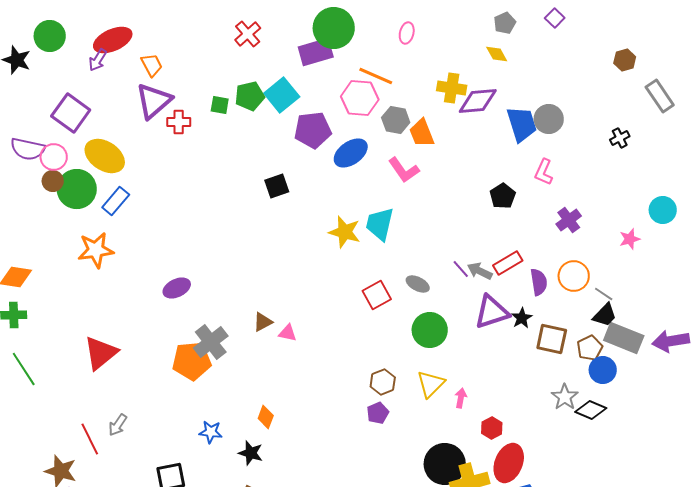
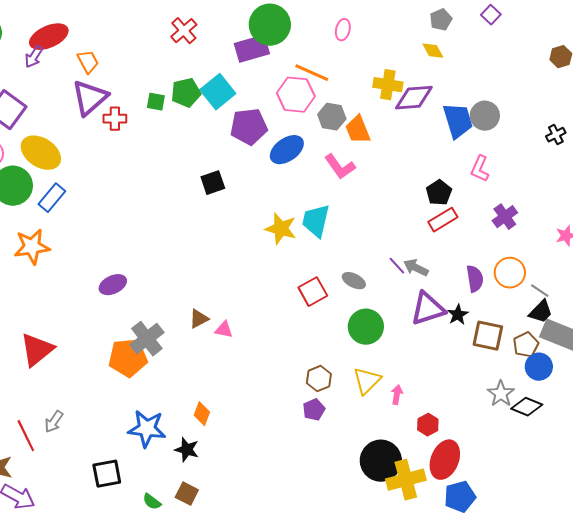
red rectangle: (508, 263) -> (443, 220), moved
blue star: (211, 432) -> (147, 429), size x1.6

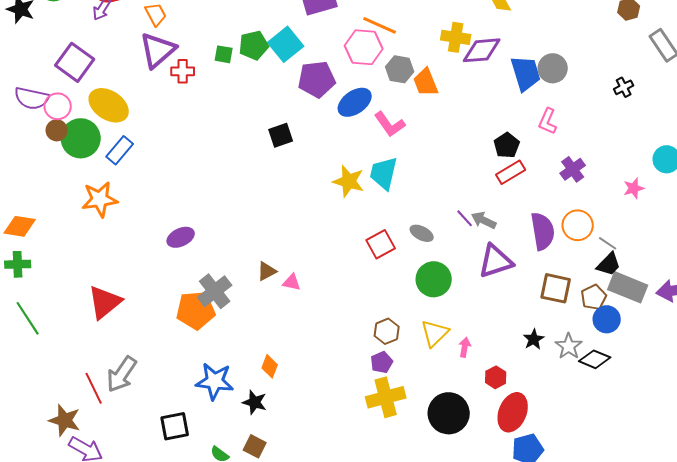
pink L-shape: (340, 167) -> (390, 124), moved
purple semicircle: (475, 279) -> (543, 231), size x1.4
black star: (458, 315) -> (534, 339), moved
gray arrow: (54, 422) -> (122, 374), size x1.6
yellow cross: (406, 480) -> (386, 397), moved

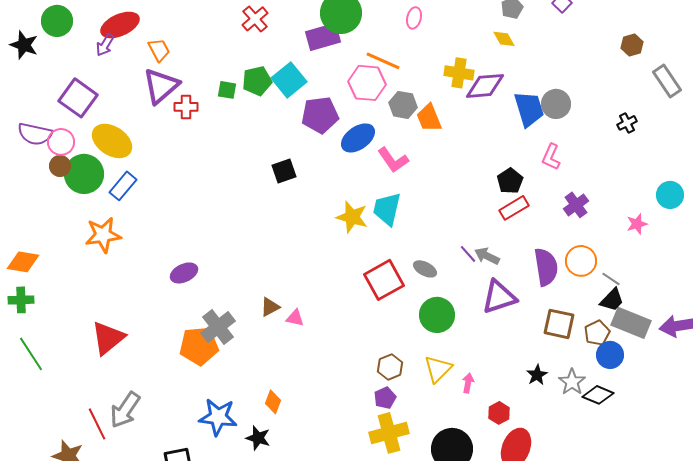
red square: (381, 244) -> (384, 280), size x1.4

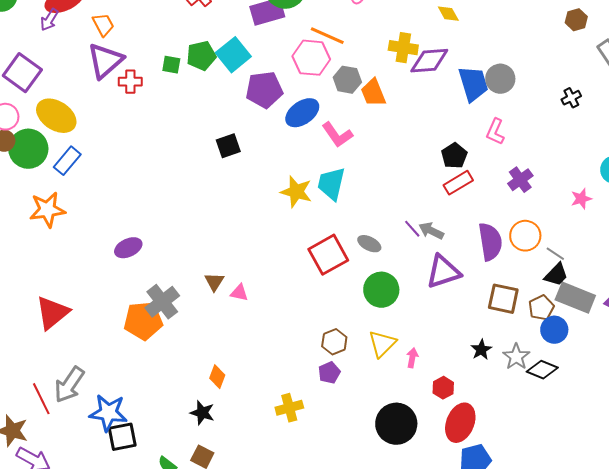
brown triangle: (270, 307) -> (214, 282), turned -30
blue star: (218, 417) -> (108, 413), moved
yellow cross: (389, 433) -> (289, 408), moved, size x0.7

